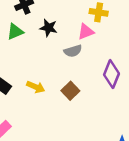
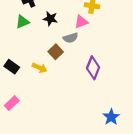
purple diamond: (111, 74) -> (93, 68), moved
brown square: (70, 91) -> (56, 52), moved

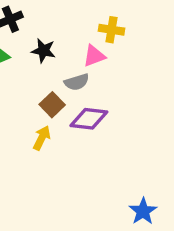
yellow arrow: (40, 68) -> (42, 138), moved, turned -88
purple diamond: (93, 68) -> (89, 119), moved, turned 75

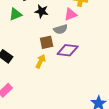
brown square: (52, 105) -> (47, 42), turned 32

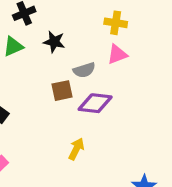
pink triangle: (71, 14) -> (117, 54), moved
yellow arrow: (41, 61) -> (76, 149), moved

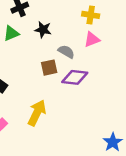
gray semicircle: (84, 70) -> (66, 52), turned -133
yellow arrow: (76, 149) -> (37, 113), moved, size x1.5

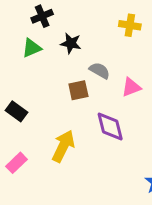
pink triangle: (92, 39) -> (131, 87), moved
purple diamond: (75, 77) -> (110, 126), moved, turned 70

